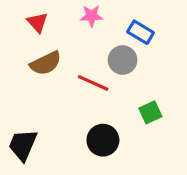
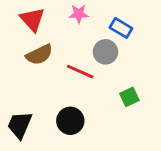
red triangle: (38, 22) -> (32, 19), size x1.4
black circle: (103, 140) -> (70, 121), moved

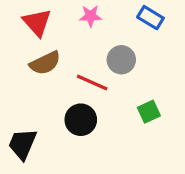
blue rectangle: (121, 28) -> (150, 18), moved
black circle: (70, 121) -> (81, 120), moved

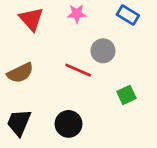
brown semicircle: (45, 63) -> (20, 73), moved
black circle: (81, 120) -> (69, 124), moved

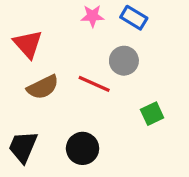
blue rectangle: (128, 15) -> (134, 18), moved
red triangle: (31, 19) -> (28, 44), moved
brown semicircle: (20, 73) -> (43, 87), moved

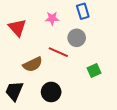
pink star: (92, 16) -> (52, 18), moved
blue rectangle: (134, 18) -> (83, 11), turned 42
brown semicircle: (43, 87) -> (33, 64), moved

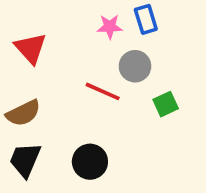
pink star: (52, 18) -> (110, 27), moved
brown semicircle: (33, 64) -> (23, 113), moved
green square: (94, 71) -> (166, 104), moved

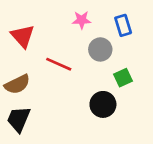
blue rectangle: (146, 19) -> (123, 25), moved
red line: (103, 91) -> (59, 64), moved
black circle: (90, 162) -> (103, 104), moved

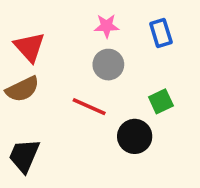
gray circle: (100, 49) -> (108, 65), moved
red line: (59, 64) -> (89, 107), moved
brown semicircle: (17, 84) -> (22, 89), moved

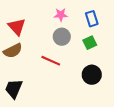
green square: (161, 101) -> (90, 43), moved
black circle: (135, 136) -> (92, 75), moved

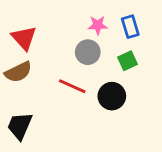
pink star: (61, 15) -> (98, 25), moved
black circle: (92, 75) -> (112, 96), moved

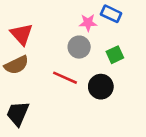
blue rectangle: (130, 27) -> (111, 14), moved, turned -48

